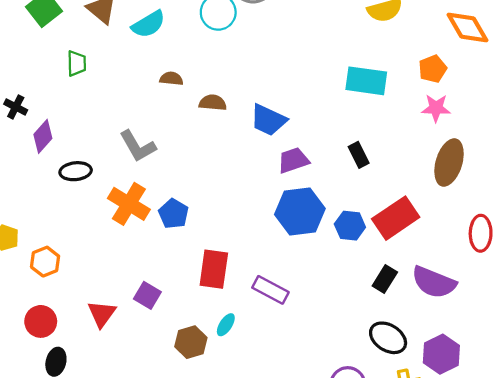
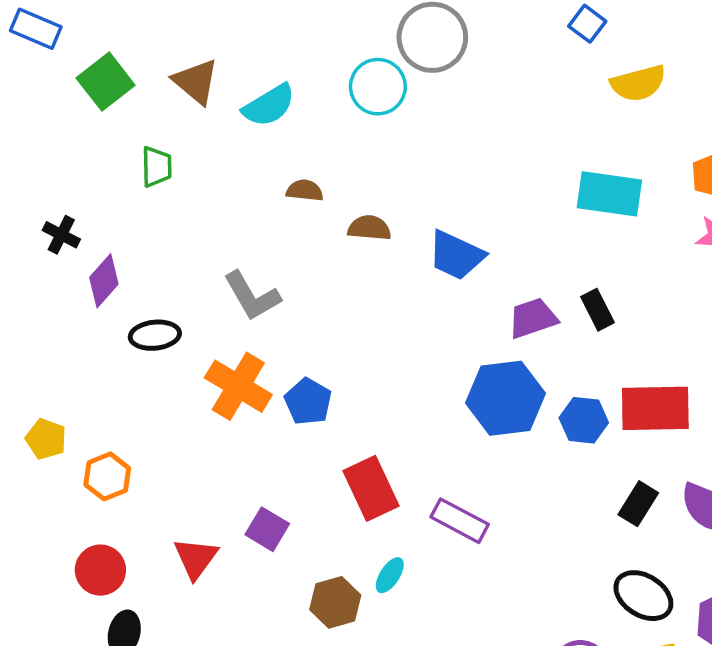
purple trapezoid: (293, 160) -> (533, 318), moved
red rectangle: (396, 218) -> (655, 408), turned 33
red rectangle: (214, 269) -> (371, 488), turned -33

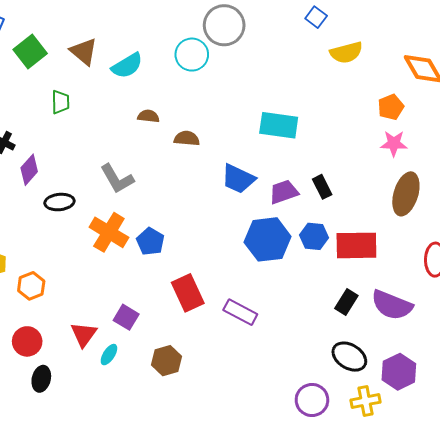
cyan rectangle: (609, 194) -> (279, 125), moved
blue trapezoid: (456, 255) -> (238, 179), moved
blue hexagon: (584, 420) -> (314, 236), moved
cyan ellipse: (390, 575) -> (109, 355), moved

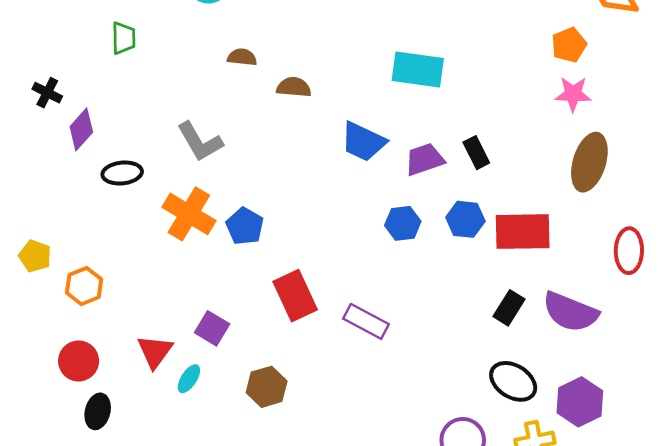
blue hexagon: (268, 239) -> (403, 223), size x0.6

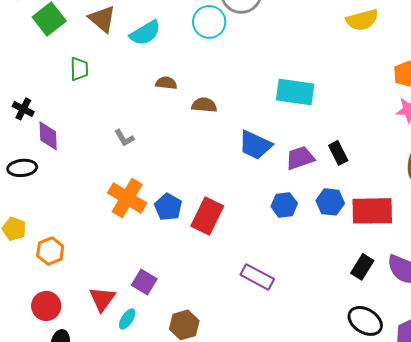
purple diamond: (81, 129) -> (48, 136), turned -44
gray L-shape: (200, 142) -> (124, 138), moved, size x0.6
black ellipse: (122, 173) -> (22, 168), moved
red rectangle: (295, 296) -> (207, 216), moved, turned 51

